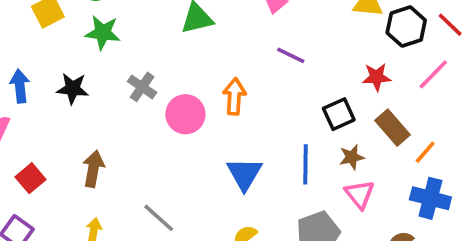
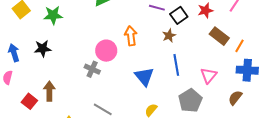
gray cross: (142, 87) -> (92, 69), moved
black square: (339, 114) -> (179, 15), moved
brown star: (352, 157) -> (169, 36), moved
brown arrow: (93, 169) -> (49, 91), moved
pink triangle: (360, 194) -> (209, 75), turned 30

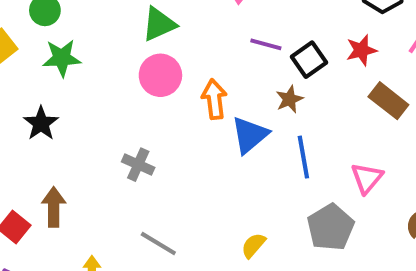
black star: (43, 49) -> (41, 123), turned -30
pink circle: (106, 51) -> (160, 75), moved
blue triangle: (144, 77) -> (250, 135), moved, turned 30

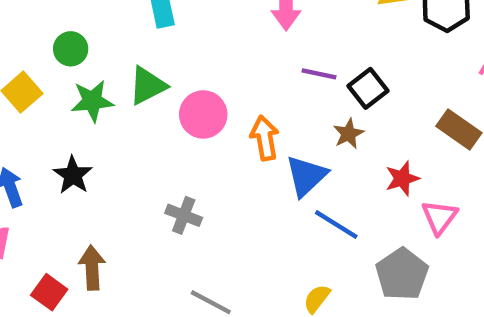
green triangle: (159, 24) -> (148, 86), moved
red star: (361, 50) -> (402, 178), moved
blue line: (303, 157) -> (336, 225), moved, turned -45

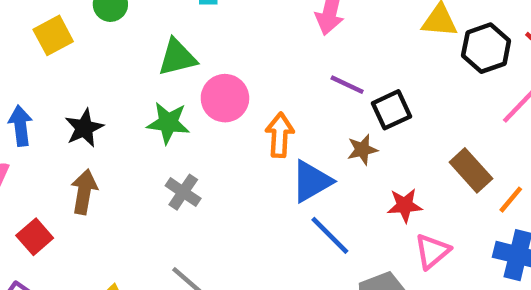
green star: (92, 101) -> (168, 123), moved
brown arrow: (92, 268) -> (84, 192), moved

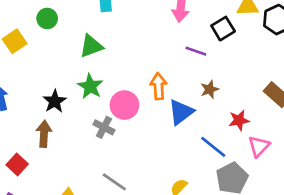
pink circle: (225, 98) -> (124, 105), moved
black square: (391, 110) -> (223, 29), moved
green star: (168, 123) -> (90, 86), turned 30
black star: (84, 128) -> (55, 101), moved
blue line: (330, 235) -> (213, 147), moved

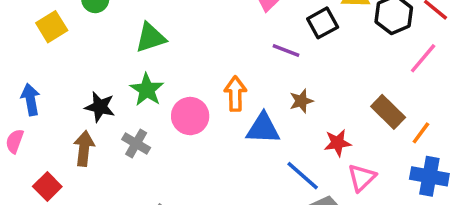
black star: (55, 101) -> (100, 107), turned -30
blue triangle: (181, 112) -> (263, 129), turned 36
gray cross: (104, 127) -> (136, 144), moved

